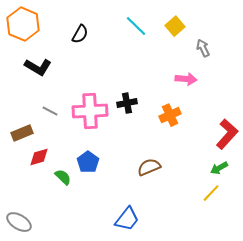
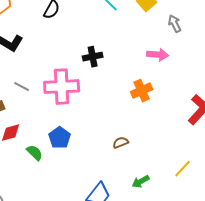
black cross: (127, 103) -> (93, 57), moved
brown semicircle: (149, 167) -> (121, 143), size x0.7
green arrow: (219, 168) -> (141, 182), moved

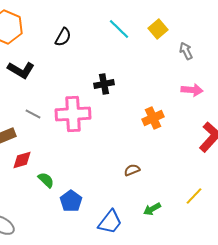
pink arrow: (158, 55) -> (192, 90), moved
blue pentagon: (60, 138) -> (71, 201), moved

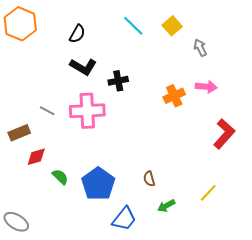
black L-shape: (21, 70) -> (83, 67), moved
orange cross: (153, 118) -> (174, 96), moved
brown semicircle: (132, 170) -> (149, 179), moved, turned -84
blue pentagon: (71, 201) -> (98, 184), moved, size x1.5

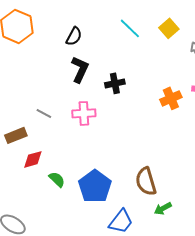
black L-shape: (83, 67) -> (80, 69), turned -96
pink cross: (87, 111) -> (84, 113), size x0.7
brown semicircle: (149, 179) -> (146, 181), size x1.8

